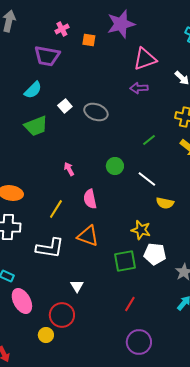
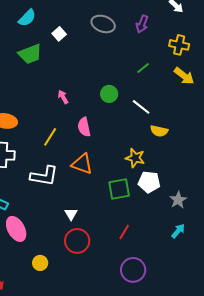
purple arrow: (139, 88) -> (142, 24), moved, turned -66
gray ellipse: (96, 112) -> (103, 24), moved
red circle: (62, 315) -> (77, 241), moved

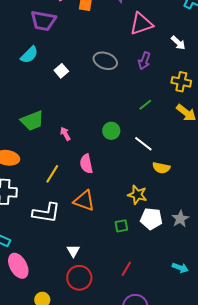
green trapezoid: (30, 54) -> (32, 121), moved
green square: (119, 189) -> (121, 226), size x0.6
gray star: (178, 200) -> (180, 219), moved
cyan arrow: (178, 231) -> (180, 268), turned 70

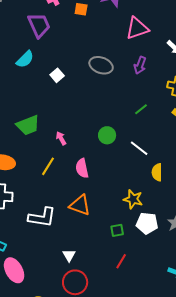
purple trapezoid: (43, 21) -> (39, 25), turned -124
yellow semicircle: (161, 168) -> (157, 172), turned 78
yellow line: (52, 174) -> (48, 166), moved
red line: (126, 269) -> (121, 261), moved

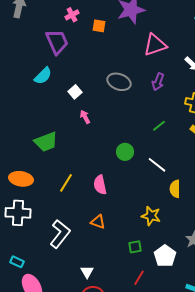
pink arrow: (61, 138) -> (85, 117), moved
orange triangle: (80, 205) -> (98, 222), size x0.7
white L-shape: (42, 217) -> (60, 234), turned -60
white pentagon: (147, 223) -> (165, 256), moved, turned 30

